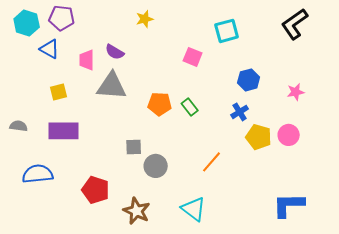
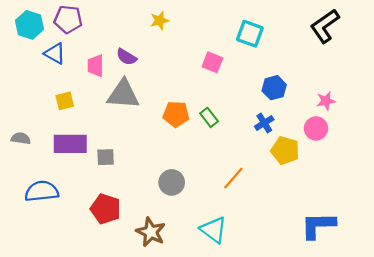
cyan square: (227, 31) -> (250, 34), turned 35
pink circle: (289, 135) -> (316, 128), moved
gray square: (134, 147) -> (106, 157), moved

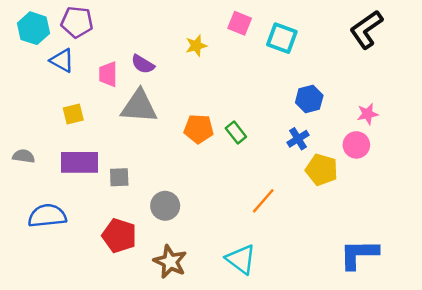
yellow star: (160, 20) -> (196, 46), moved
pink square: (212, 62) -> (240, 23), moved
gray circle: (172, 182) -> (165, 206), moved

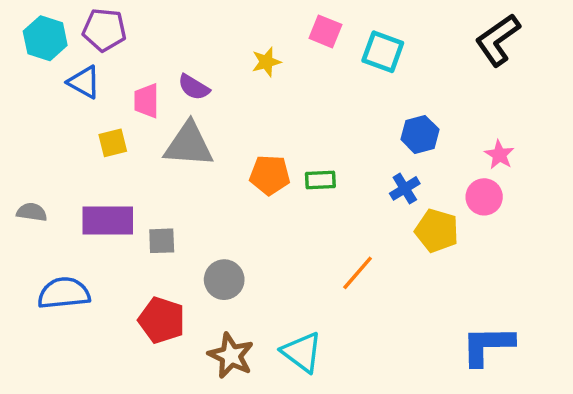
yellow square: (73, 114) -> (113, 143), moved
pink star: (368, 114) -> (499, 155), turned -30
green rectangle: (236, 133) -> (320, 180), turned -55
cyan triangle: (241, 259) -> (302, 352), moved

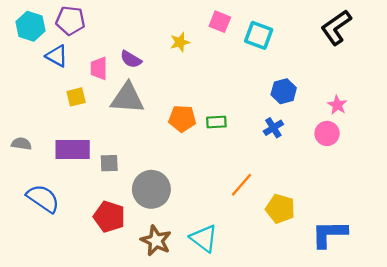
yellow pentagon: (437, 231) -> (280, 209), moved
gray circle: (224, 280) -> (151, 189), size x1.4
blue semicircle: (64, 293) -> (43, 198), turned 40

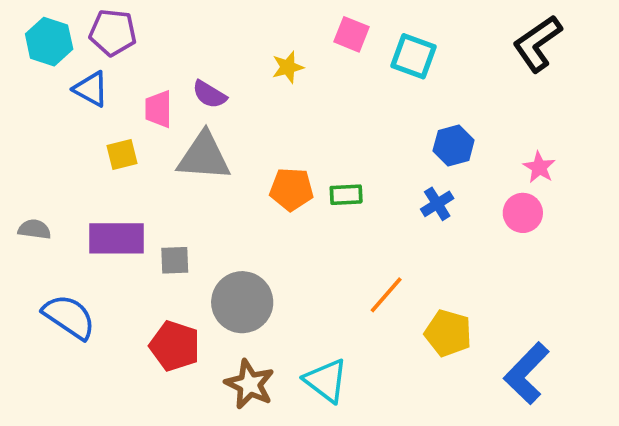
blue L-shape: (329, 234) -> (526, 373), turned -45

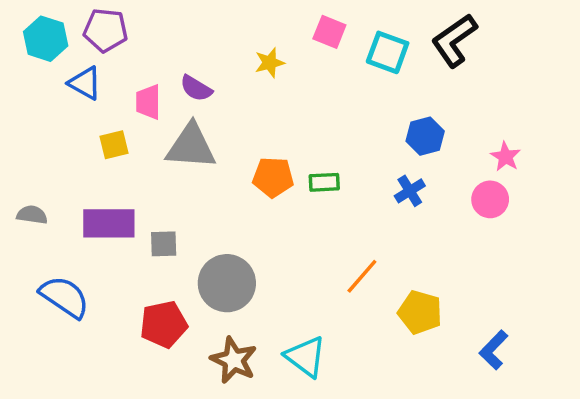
black L-shape: (537, 43) -> (454, 40), moved
red pentagon: (175, 346) -> (164, 324), turned -30
blue L-shape: (526, 373) -> (494, 350), size x0.7

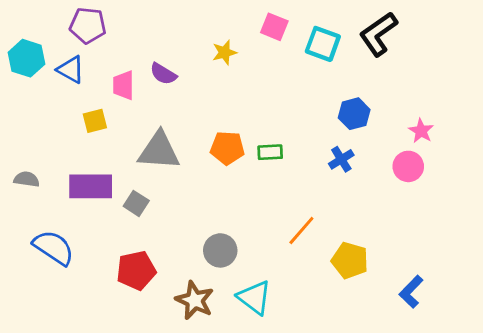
cyan hexagon: (46, 39) -> (27, 58), moved
gray triangle: (191, 146) -> (159, 151), moved
gray square: (164, 244) -> (136, 203), turned 35
gray circle: (227, 283) -> (220, 250), moved, size x0.7

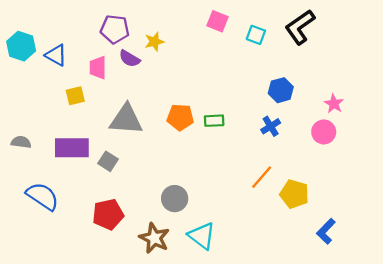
purple pentagon: (88, 25) -> (115, 29), moved
cyan square: (323, 44) -> (256, 35), size x0.7
yellow star: (225, 52) -> (154, 42), moved
orange line: (301, 231) -> (262, 177), moved
yellow pentagon: (350, 260) -> (294, 194), moved

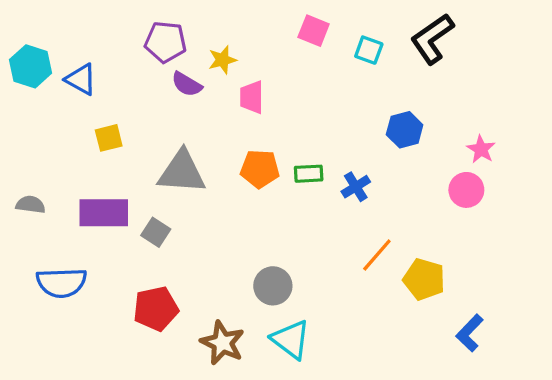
pink trapezoid: (98, 68) -> (252, 97), moved
blue cross: (271, 126) -> (356, 187), moved
blue semicircle: (43, 196) -> (61, 283), turned 144
gray circle: (175, 199) -> (273, 286), moved

